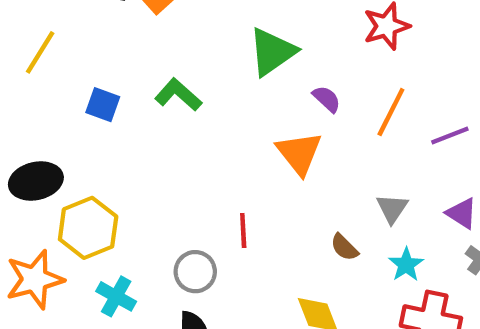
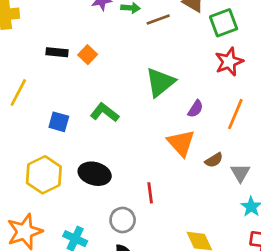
purple semicircle: (327, 99) -> (195, 109), turned 84
black ellipse: (36, 181) -> (95, 174), moved, turned 32
yellow hexagon: (88, 228) -> (44, 175), moved
brown semicircle: (344, 247) -> (214, 160), moved, turned -72

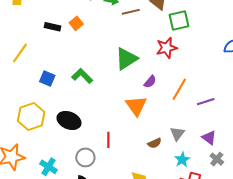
orange square: (88, 55) -> (76, 23), moved
red star: (229, 62) -> (167, 48), moved
brown semicircle: (214, 160) -> (155, 143), moved

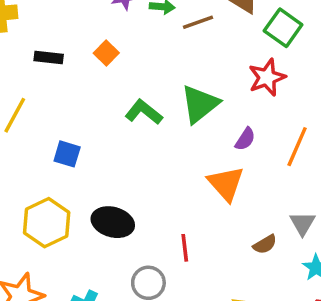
green square: (179, 20) -> (283, 28), turned -35
black rectangle: (52, 27) -> (49, 57), moved
green L-shape: (82, 76) -> (144, 112), moved

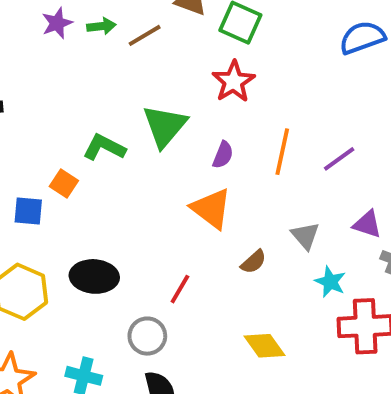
orange square: (106, 53) -> (64, 183), moved
brown semicircle: (265, 244) -> (253, 262), moved
red line: (185, 248) -> (180, 289), turned 48

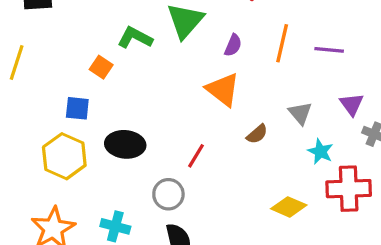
purple line: (339, 159) -> (329, 50), turned 40
blue square: (28, 211) -> (77, 108), moved
purple triangle: (367, 224) -> (352, 104), turned 35
yellow diamond: (264, 346) -> (289, 207), moved, turned -32

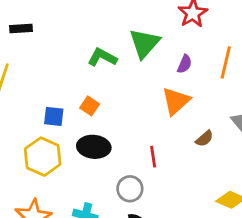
orange square: (101, 67) -> (90, 106), moved
orange triangle: (223, 89) -> (176, 101), turned 40
red line: (196, 156) -> (153, 157), turned -40

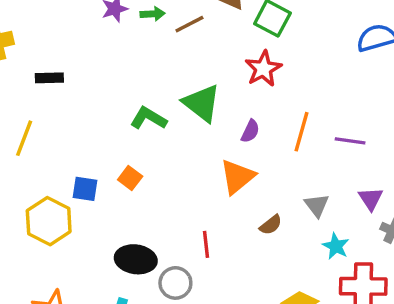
green triangle: (144, 43) -> (202, 103), turned -36
black ellipse: (94, 147) -> (136, 259), moved
yellow hexagon: (43, 157) -> (49, 221), moved

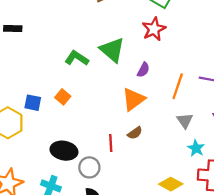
orange line: (301, 132) -> (178, 86), moved
brown semicircle: (271, 225) -> (135, 133), moved

